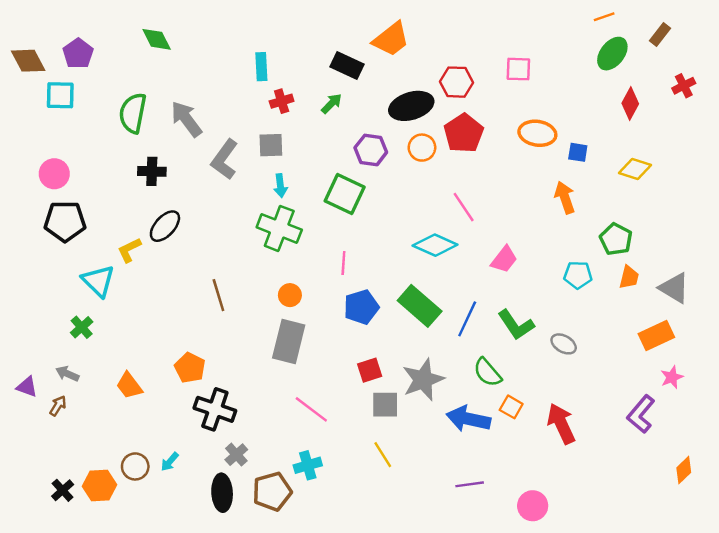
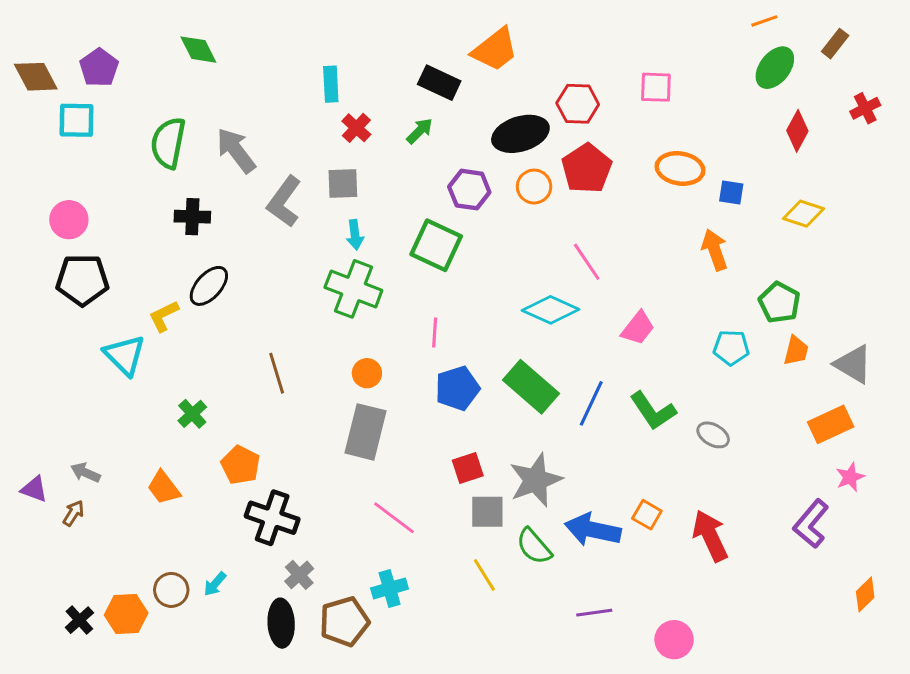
red cross: (282, 101) -> (356, 128), turned -30
green cross: (82, 327) -> (192, 414), moved
green semicircle: (487, 372) -> (534, 546), moved

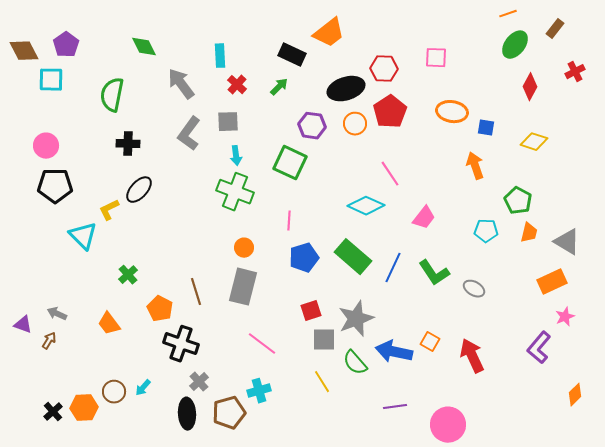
green diamond: (198, 50) -> (144, 47), moved
gray arrow: (236, 150) -> (181, 84), moved
brown line: (277, 373) -> (196, 292), moved
pink circle: (674, 640) -> (448, 425), size x1.4

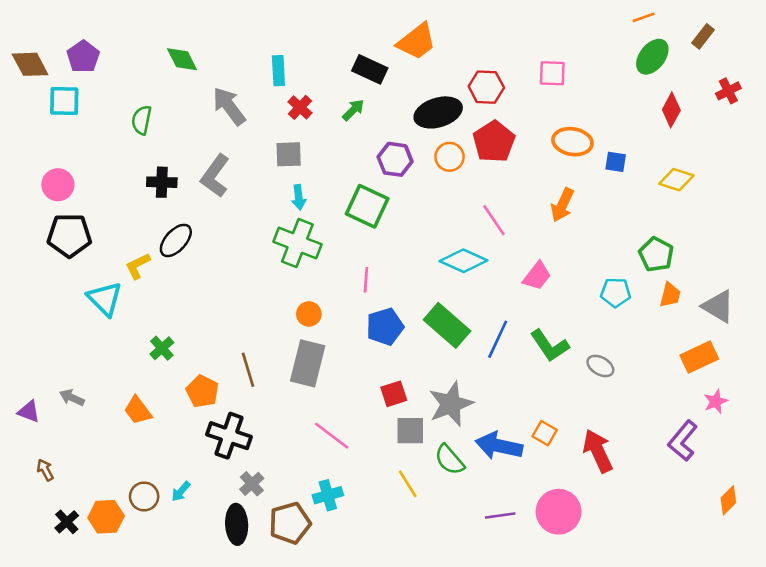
green semicircle: (112, 95) -> (142, 120), size x0.7
gray L-shape: (189, 134) -> (215, 176), moved
orange arrow: (475, 166) -> (562, 205), moved, turned -136
brown arrow: (49, 341) -> (45, 470), moved, turned -60
pink circle: (448, 425) -> (559, 512), moved

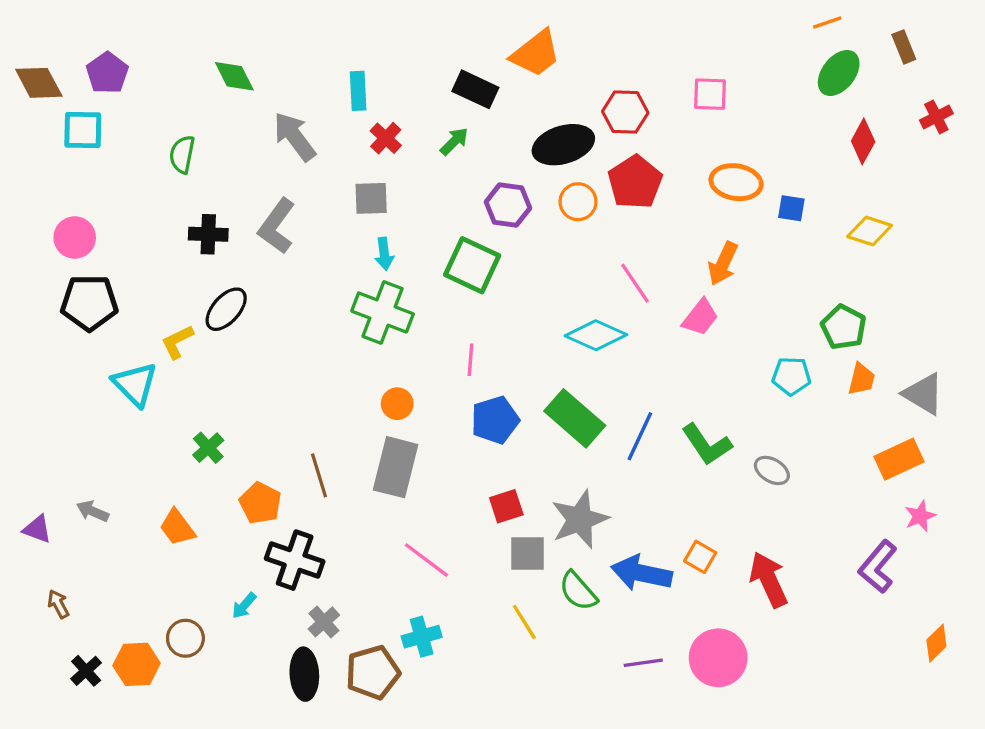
brown rectangle: (703, 36) -> (904, 47), turned -60
pink trapezoid: (537, 276) -> (700, 317), moved
cyan arrow: (181, 491) -> (244, 606), moved

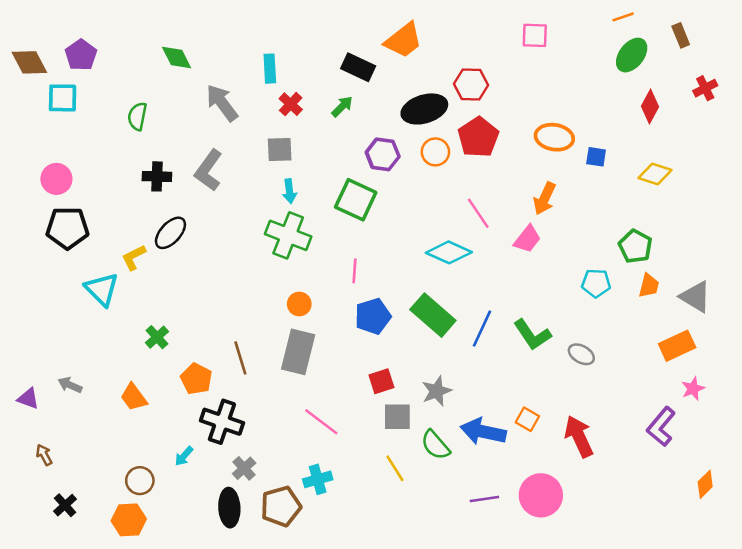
pink square: (710, 94) -> (535, 35), moved
gray star: (580, 519) -> (437, 391), size x0.7
orange hexagon: (137, 664) -> (129, 520), moved

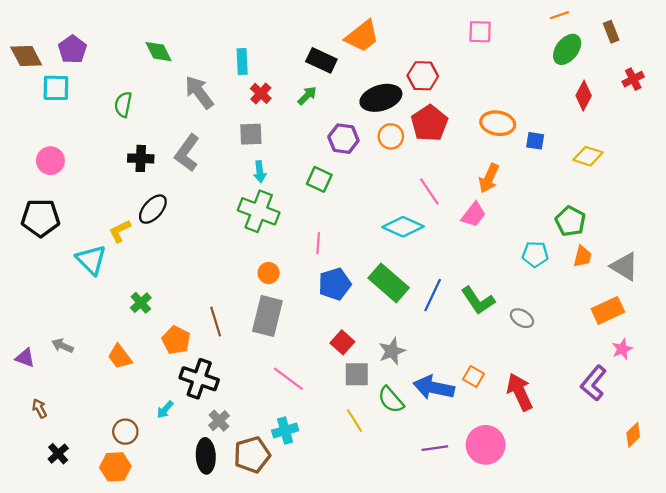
green square: (356, 200) -> (319, 179), size x0.7
black pentagon: (67, 228) -> (41, 218), moved
red square: (381, 381) -> (342, 342), turned -30

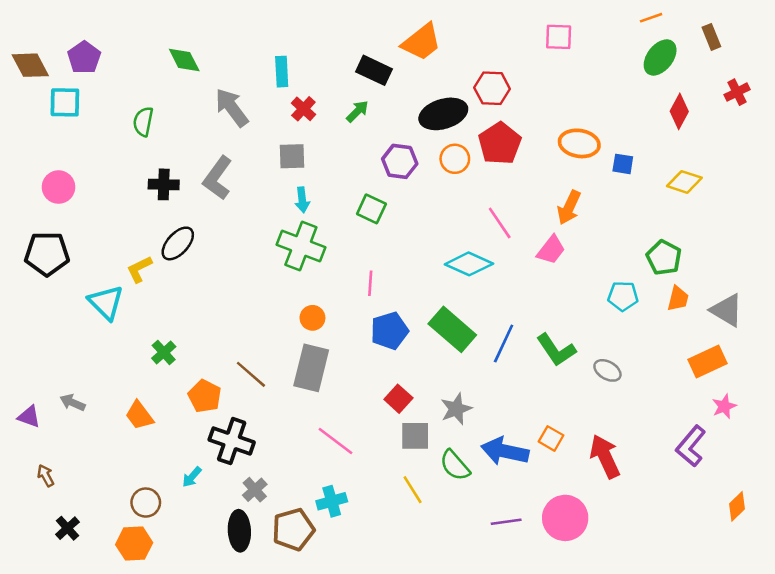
brown line: (216, 321) -> (251, 374), turned -32

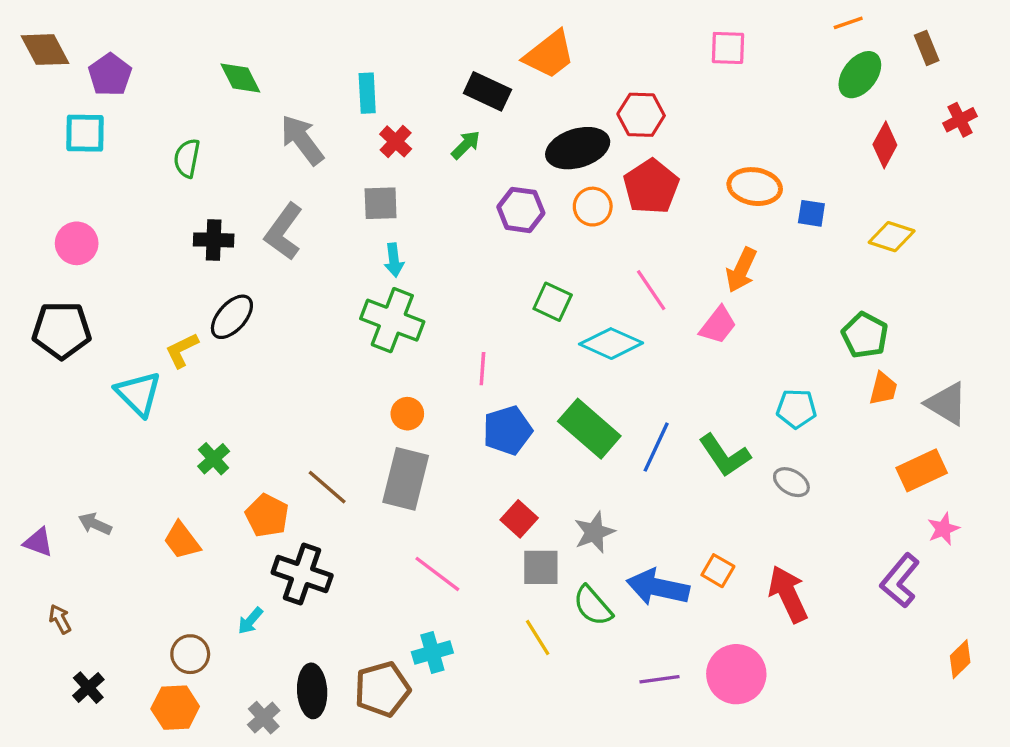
brown diamond: (30, 65) -> (45, 50), moved
green square: (371, 209) -> (553, 302), moved
cyan pentagon: (623, 296) -> (796, 409), moved
gray cross: (255, 490) -> (264, 718), moved

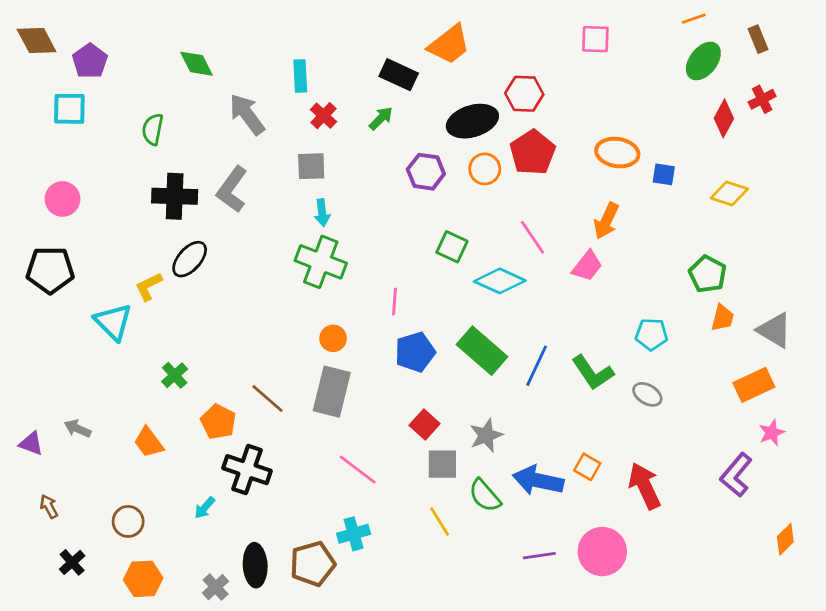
red cross: (960, 120) -> (762, 99), moved
black cross: (214, 240) -> (175, 196), size x1.4
brown circle: (190, 654) -> (128, 521), moved

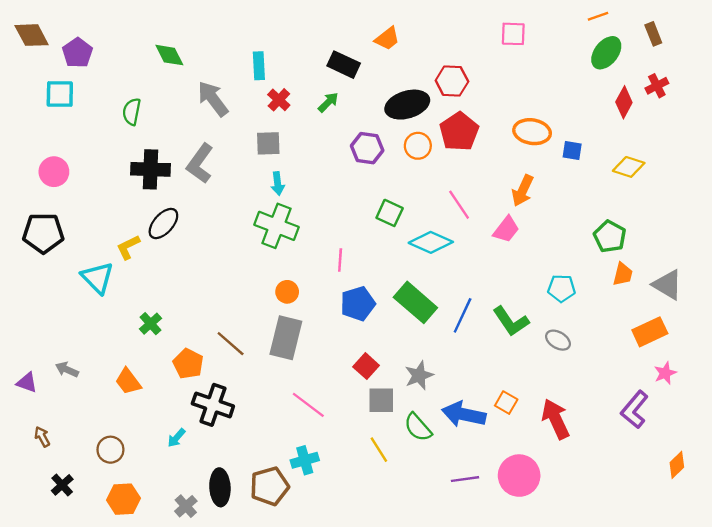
orange trapezoid: (449, 45) -> (387, 39), size x0.7

